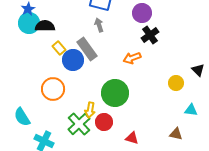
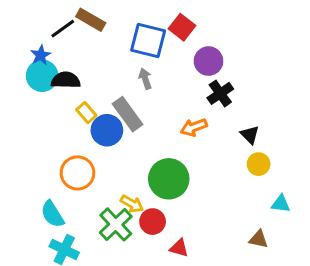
black triangle: (198, 70) -> (250, 135), moved
yellow arrow: (90, 110) -> (132, 204), turned -70
cyan semicircle: (22, 117) -> (52, 214), moved
red triangle: (132, 138) -> (179, 248), moved

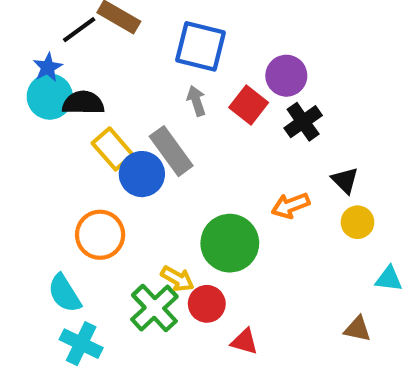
red square: (182, 27) -> (249, 105), moved
yellow rectangle: (86, 113) -> (113, 149), size x1.4
orange arrow: (194, 127) -> (290, 205), moved

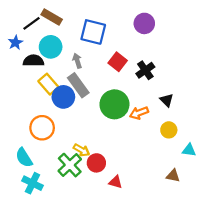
purple circle: (286, 76) -> (144, 23), moved
cyan circle: (50, 97) -> (51, 47), moved
gray arrow: (196, 101) -> (77, 61), moved
yellow circle: (357, 222) -> (169, 130), moved
green circle: (230, 243) -> (114, 104), moved

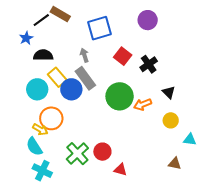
blue square: (93, 32) -> (99, 28), turned -30
cyan circle: (51, 47) -> (37, 89), moved
yellow arrow: (81, 150) -> (40, 129), moved

